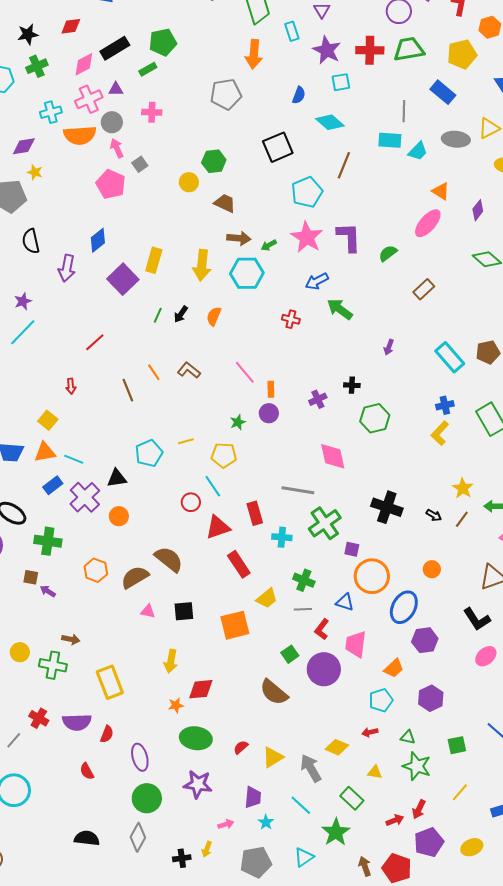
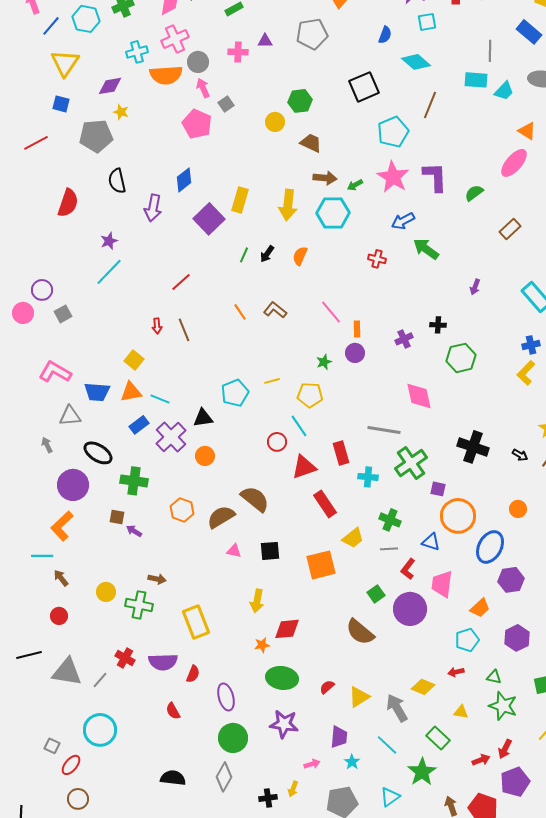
purple triangle: (116, 89) -> (265, 41), moved
brown line: (128, 390) -> (184, 330), moved

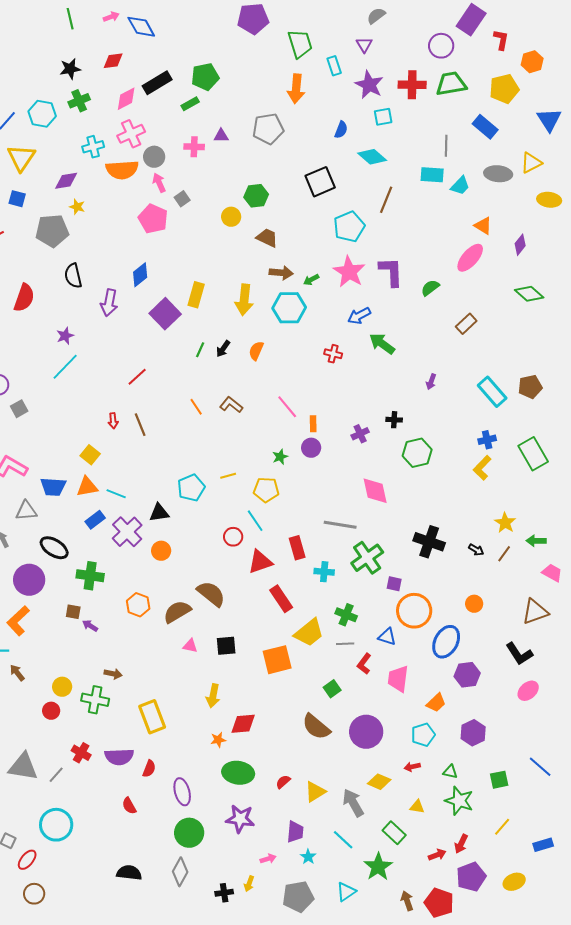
yellow trapezoid: (353, 538) -> (309, 633), size x1.4
purple circle: (410, 609) -> (366, 732), moved
red circle: (59, 616) -> (51, 711), moved

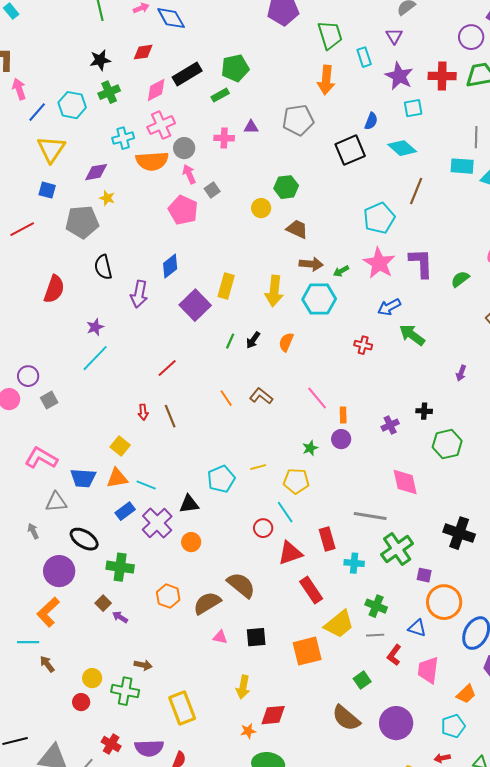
black square: (320, 182) -> (350, 150), moved
brown square: (73, 612) -> (103, 603), turned 35

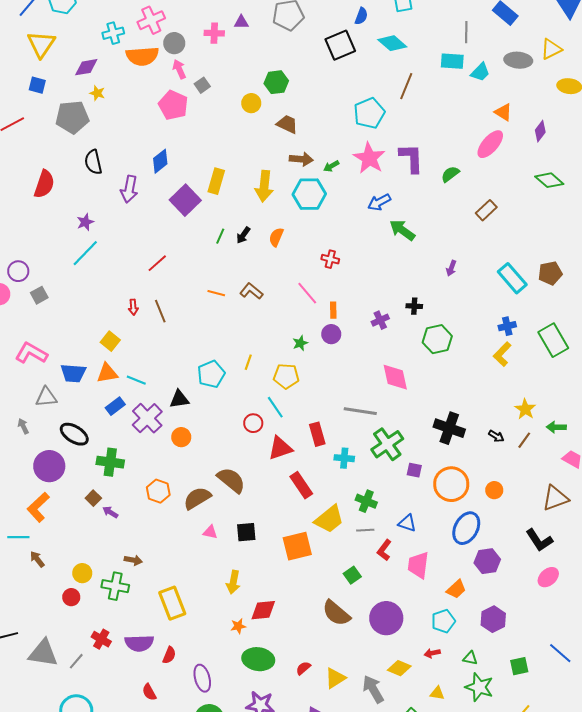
red cross: (363, 345) -> (330, 259), moved
orange line: (226, 398) -> (216, 293), turned -42
yellow line: (258, 467) -> (248, 362), turned -56
orange circle: (444, 602) -> (451, 484), moved

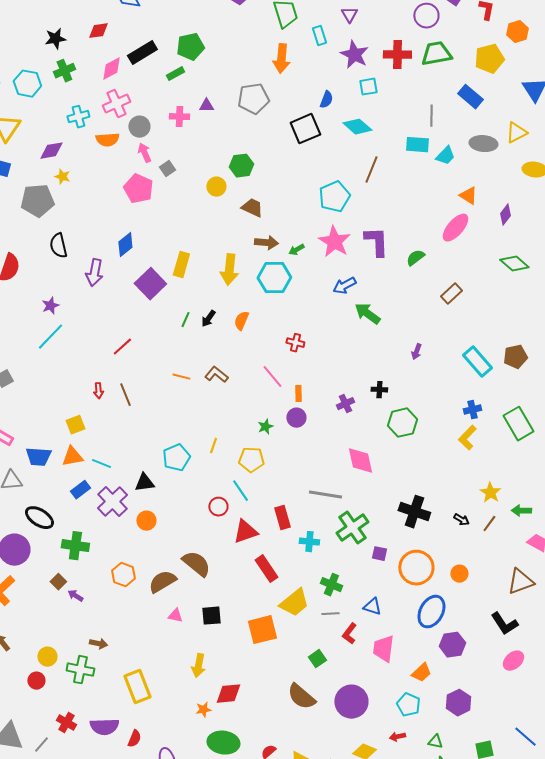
orange semicircle: (142, 56) -> (107, 140), size x0.7
yellow square: (110, 341) -> (75, 425), turned 30
cyan pentagon: (443, 621) -> (408, 705), turned -30

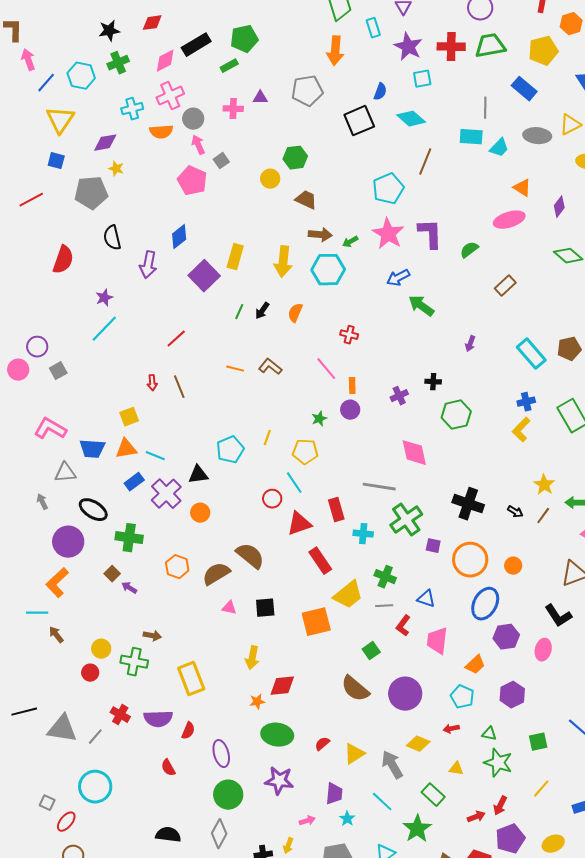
pink ellipse: (455, 228) -> (509, 220), turned 32
pink ellipse: (513, 661) -> (543, 650), moved, turned -35

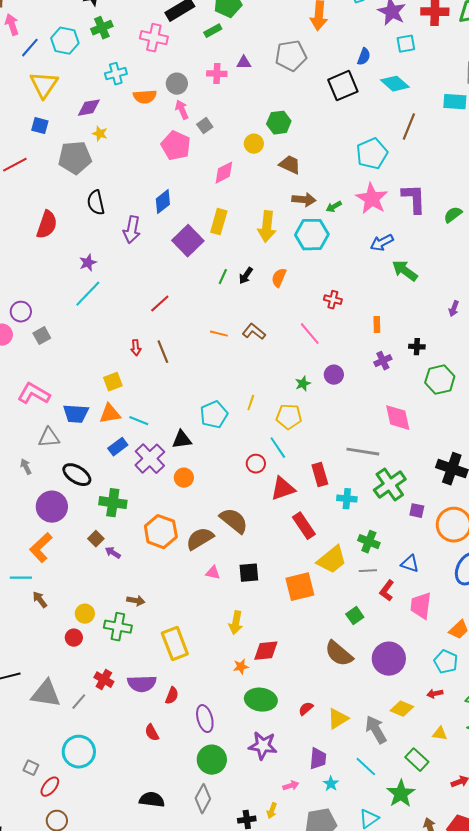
pink diamond: (165, 61) -> (224, 173), moved
pink cross: (170, 96) -> (154, 38), moved, turned 36
orange rectangle: (352, 386) -> (377, 325), moved
orange hexagon: (177, 567) -> (161, 532), size x1.4

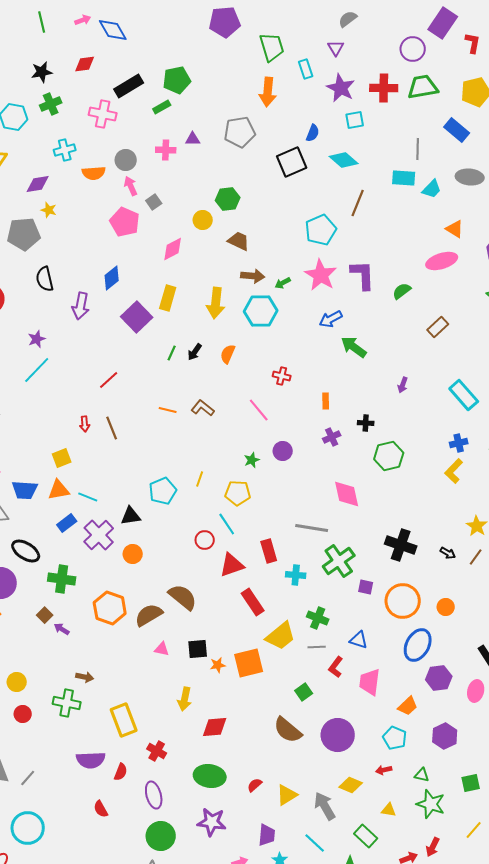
yellow circle: (85, 614) -> (17, 682), moved
orange star: (241, 667) -> (218, 665), moved
red cross: (104, 680) -> (157, 751), moved

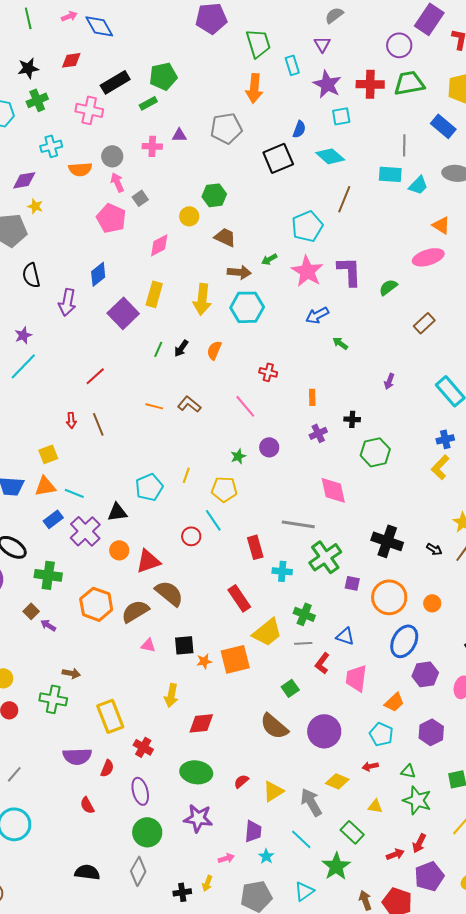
green arrow: (283, 283) -> (269, 259), moved
green arrow: (354, 347) -> (340, 343), size x0.6
red triangle: (232, 565) -> (148, 561), moved

